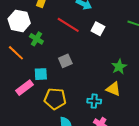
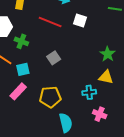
cyan square: (41, 74) -> (23, 69), moved

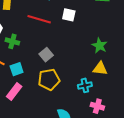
yellow pentagon: (50, 97) -> (49, 79), moved

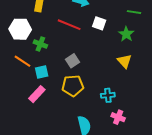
green star: (99, 46) -> (126, 34), moved
yellow triangle: (100, 69) -> (125, 61), moved, turned 35

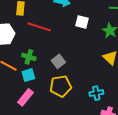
red line: (69, 25) -> (39, 27), moved
green cross: (40, 44) -> (29, 57), moved

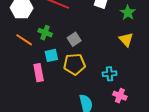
cyan square: (28, 75) -> (51, 55), moved
pink rectangle: (25, 97) -> (39, 73), turned -54

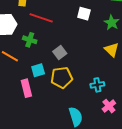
green cross: (45, 33) -> (30, 40), moved
pink cross: (120, 96) -> (109, 106), turned 32

